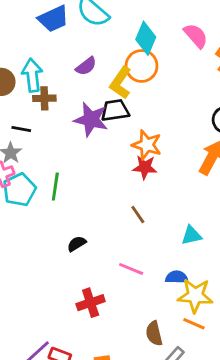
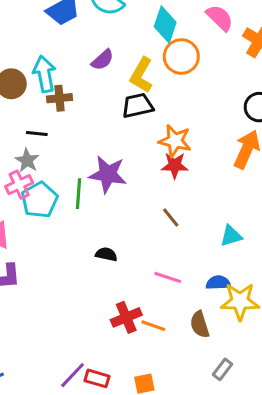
orange circle: (142, 66) -> (181, 57), moved
purple star: (91, 119) -> (108, 174), moved
black semicircle: (77, 244) -> (106, 254), turned 48
orange line: (194, 324) -> (153, 326), moved
brown semicircle: (154, 333) -> (200, 325), moved

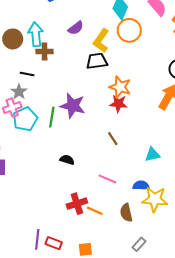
purple line: (73, 375) -> (37, 239), turned -42

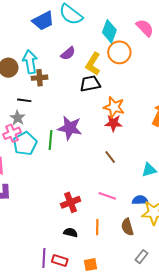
black semicircle: (67, 160) -> (71, 232), moved
red cross: (77, 204) -> (71, 202), moved
orange line: (95, 211) -> (97, 227), turned 70

